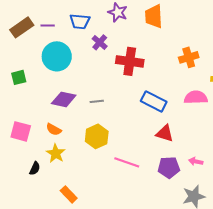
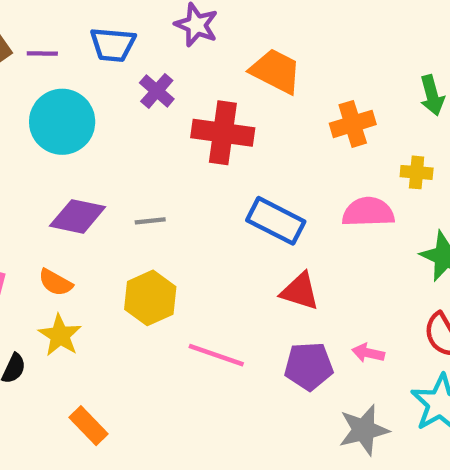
orange trapezoid: (154, 16) -> (276, 71), moved, turned 120

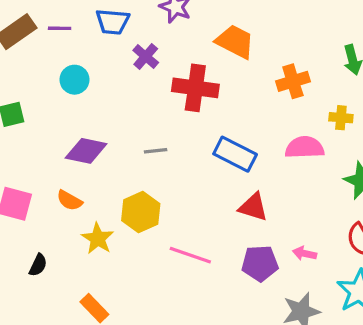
cyan circle: (62, 122) -> (74, 80), size x0.6
gray line: (150, 221) -> (156, 151), moved
yellow star: (60, 335) -> (98, 239), moved

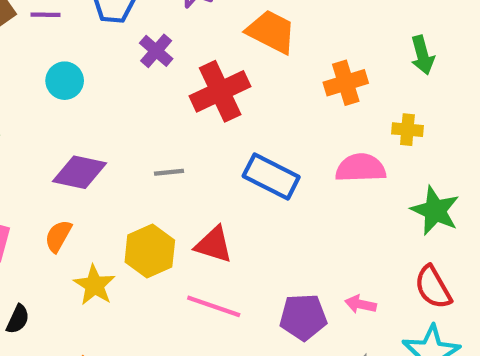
red cross: (195, 88) -> (220, 91), turned -33
orange semicircle: (70, 200) -> (58, 236), turned 90
red triangle: (253, 207) -> (214, 245), moved

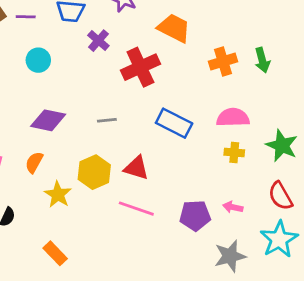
green arrow: (422, 55) -> (262, 60), moved
yellow cross: (407, 130) -> (234, 153), moved

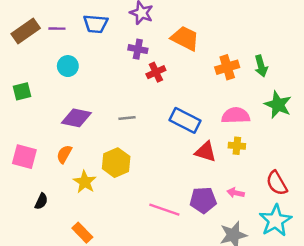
purple cross: (98, 41) -> (138, 49), moved, turned -30
red cross: (140, 67) -> (156, 72), size x0.6
green star: (282, 146) -> (278, 105), moved
red triangle: (136, 168) -> (205, 152), moved
pink line: (136, 209) -> (164, 210), moved

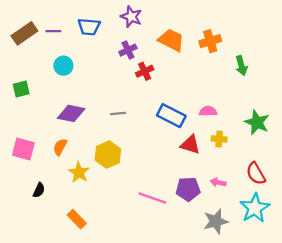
purple cross: (138, 49) -> (128, 50), turned -36
orange cross: (227, 67) -> (210, 41), moved
green star: (278, 105) -> (257, 122), moved
pink semicircle: (236, 116) -> (208, 111), moved, size x0.7

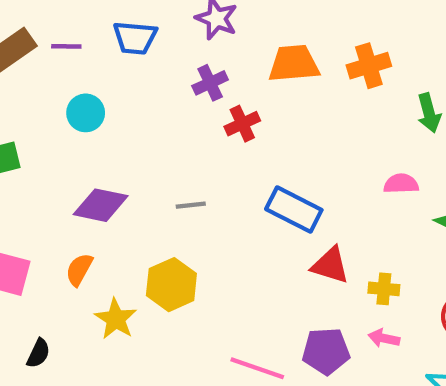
orange trapezoid: (171, 40) -> (294, 64), turned -32
pink semicircle: (208, 111) -> (401, 184), moved
yellow cross: (219, 139) -> (384, 289), moved

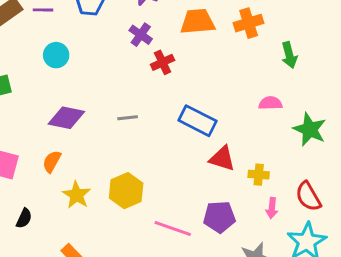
purple cross: (210, 83) -> (141, 35), turned -30
yellow hexagon: (171, 285) -> (126, 191), moved
pink arrow: (384, 338) -> (272, 208), moved, turned -96

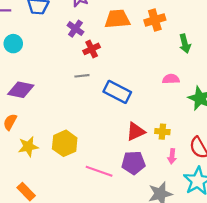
gray line: (128, 118) -> (82, 76), moved
red triangle: (222, 159) -> (136, 132), moved, turned -42
yellow star: (77, 195) -> (28, 147), turned 30

